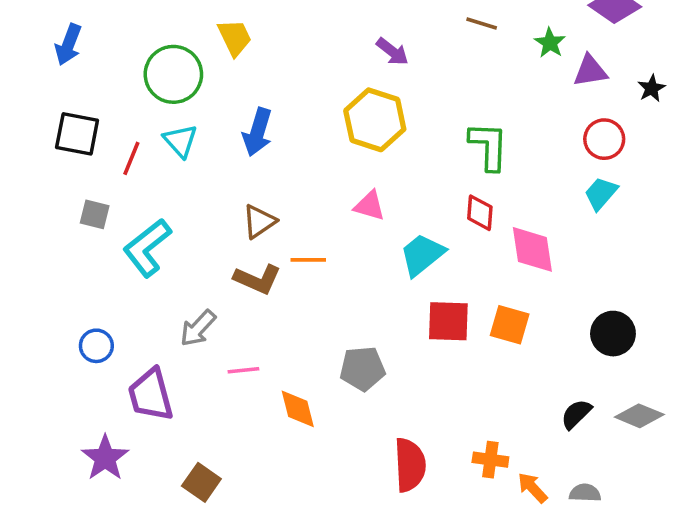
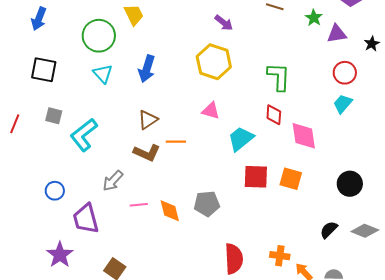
red line: (131, 158) -> (15, 124), moved
orange diamond: (298, 409) -> (170, 211), moved

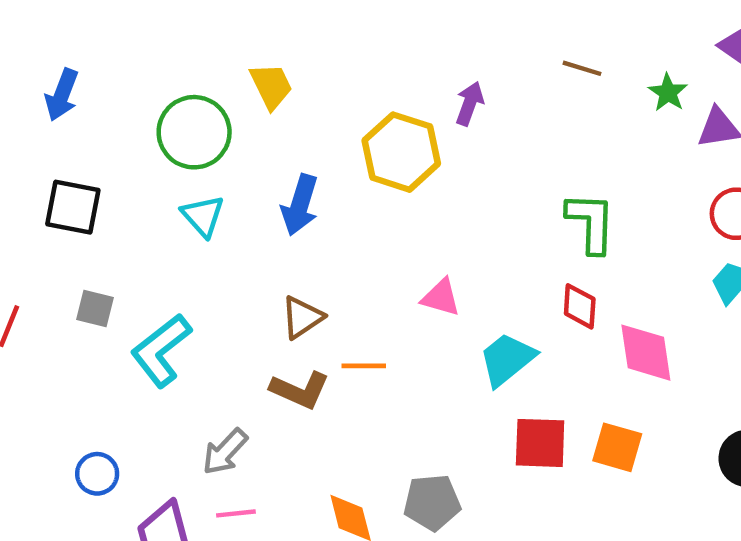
purple arrow: (224, 23) -> (470, 104), turned -108
yellow hexagon: (214, 62) -> (401, 152), moved
pink line: (139, 205) -> (236, 513), moved

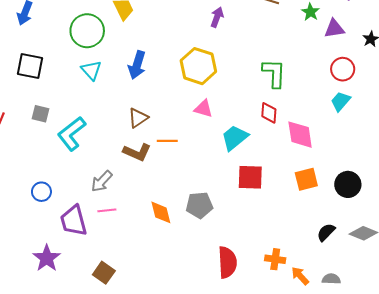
yellow hexagon: (401, 152) -> (198, 66), moved
orange square: (617, 447) -> (306, 179), moved, turned -30

